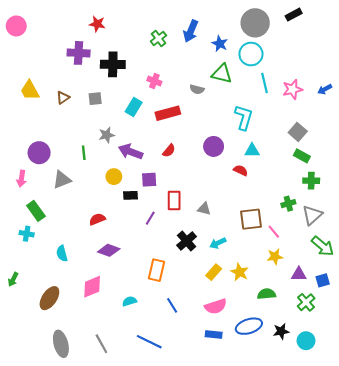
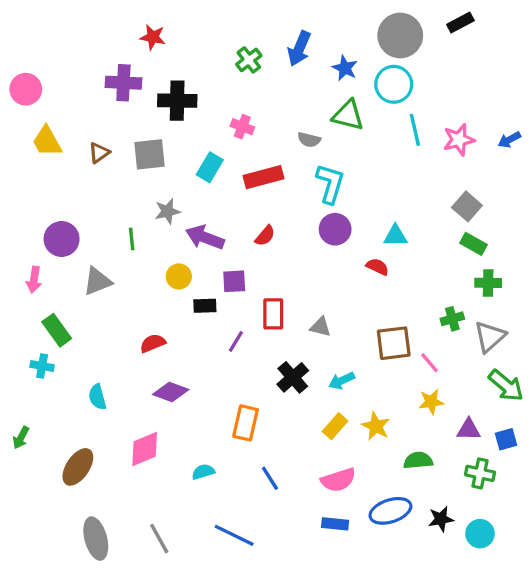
pink circle: (16, 26) -> (26, 89), moved
gray square: (95, 99) -> (150, 154), size x1.5
cyan L-shape: (244, 117) -> (330, 184), moved
green cross: (306, 302) -> (480, 473), turned -36

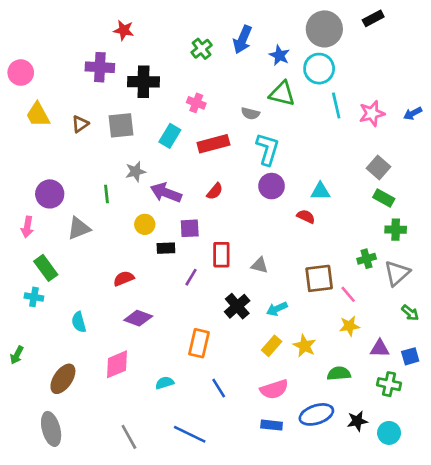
green arrow: (506, 386) -> (410, 313), size x0.6
gray ellipse: (96, 539) -> (51, 429), moved

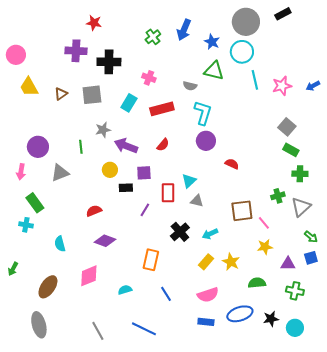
cyan triangle: (320, 191) -> (189, 181), moved, turned -42
blue square: (410, 356) -> (311, 258), moved

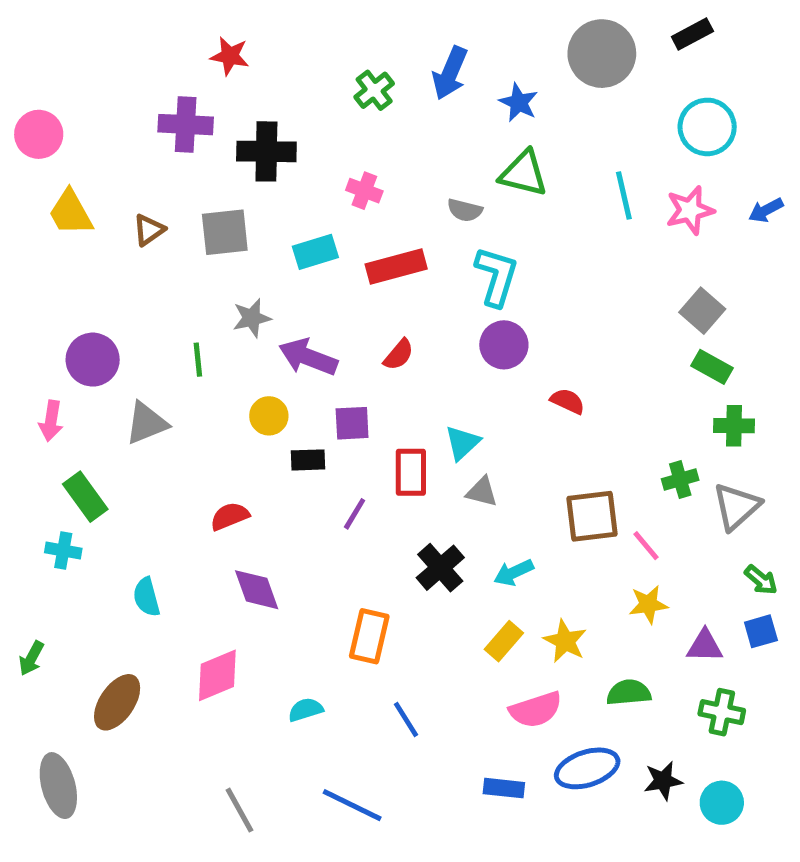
cyan circle: (242, 52) -> (707, 127), moved
cyan rectangle: (129, 103) -> (315, 252), turned 42
purple diamond: (105, 241) -> (257, 590), turned 50
pink semicircle: (208, 295) -> (536, 710), moved
gray ellipse: (39, 325) -> (58, 786), moved

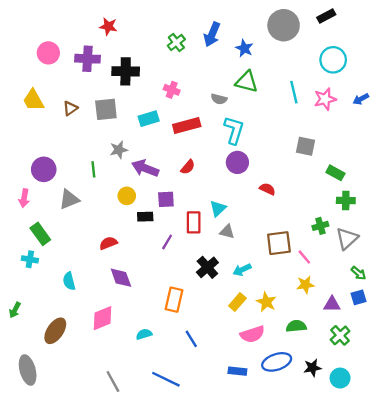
pink circle: (39, 134) -> (48, 53), moved
gray square: (702, 311) -> (305, 146), moved, turned -30
green cross: (722, 712) -> (340, 335), turned 36

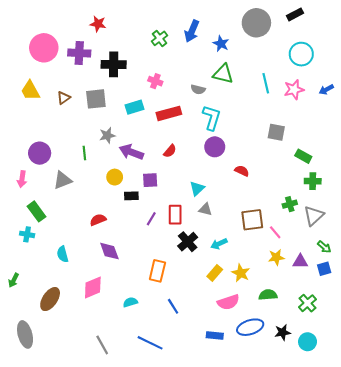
pink circle: (48, 53) -> (44, 48), size x1.4
red rectangle: (194, 222) -> (175, 215), moved
purple triangle: (332, 304) -> (300, 261), moved

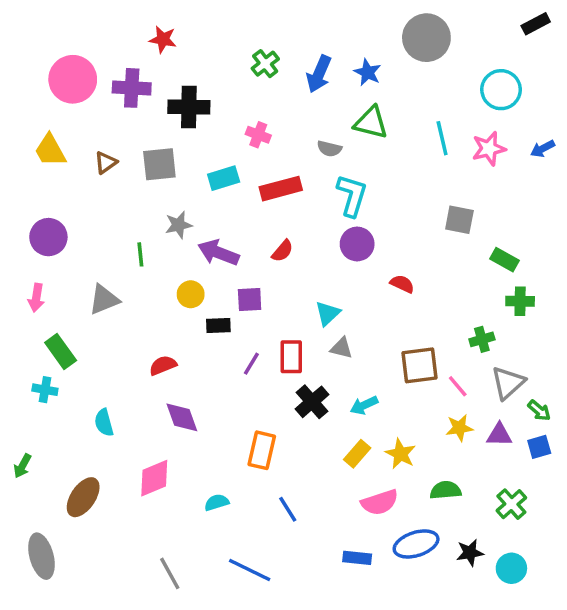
black rectangle: (295, 14) -> (536, 24), moved
blue arrow: (192, 31) -> (319, 74), moved
purple circle: (40, 153) -> (48, 237), moved
gray triangle: (314, 216) -> (508, 383), moved

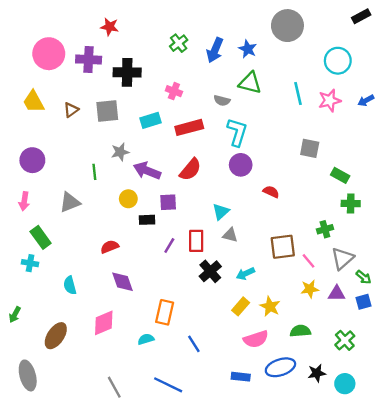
red semicircle: (283, 251) -> (190, 170), size x1.5
orange rectangle: (262, 450) -> (165, 312), moved

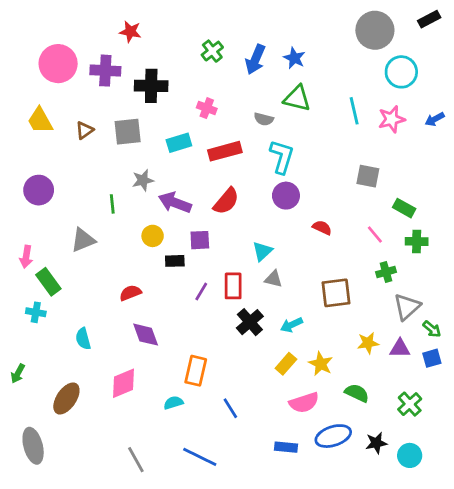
gray circle: (287, 26) -> (375, 30), moved
pink arrow: (24, 201) -> (26, 257), moved
pink line: (309, 261) -> (375, 235), moved
green semicircle: (300, 331) -> (357, 393), turned 30

